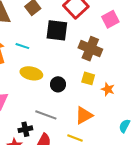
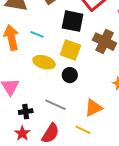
yellow square: (88, 78) -> (70, 50), moved, size x1.5
black cross: (25, 129) -> (26, 112), moved

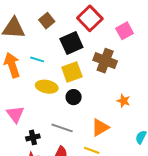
black square: (73, 21) -> (71, 43), turned -30
yellow square: (70, 50) -> (72, 72), turned -35

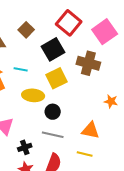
pink square: (125, 31) -> (105, 32), size x1.4
black circle: (74, 97) -> (53, 112), moved
orange triangle: (100, 127) -> (90, 130), turned 48

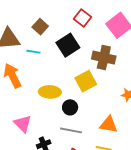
red square: (69, 23) -> (82, 18), size x0.7
cyan line: (21, 69) -> (33, 52), moved
yellow square: (57, 78) -> (86, 81), moved

